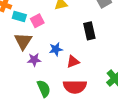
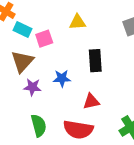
black rectangle: (89, 31) -> (95, 61), moved
red triangle: (73, 62) -> (91, 101), moved

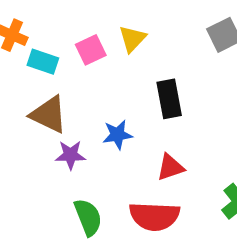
yellow triangle: (77, 22) -> (132, 39), turned -36
pink square: (44, 39) -> (91, 50), moved
brown triangle: (22, 62) -> (49, 115), turned -40

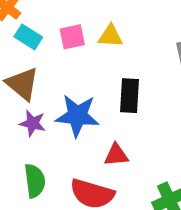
yellow triangle: (132, 39) -> (110, 36), turned 36
blue star: (117, 135) -> (77, 116), size x1.6

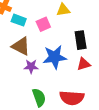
pink square: (72, 37) -> (43, 24), moved
red triangle: (116, 155) -> (84, 64), moved

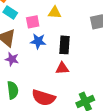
blue star: (55, 57) -> (38, 41), moved, size x0.7

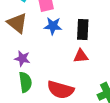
purple star: (12, 59) -> (22, 58), moved

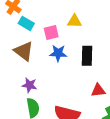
red triangle: (81, 56) -> (98, 90), moved

